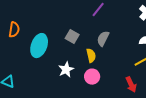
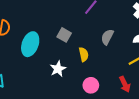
gray semicircle: (103, 39) -> (107, 37), moved
pink circle: (92, 77) -> (91, 85), moved

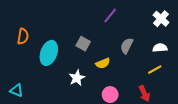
yellow semicircle: (84, 54) -> (103, 63), turned 80

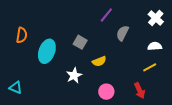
gray semicircle: (127, 46) -> (122, 33), moved

